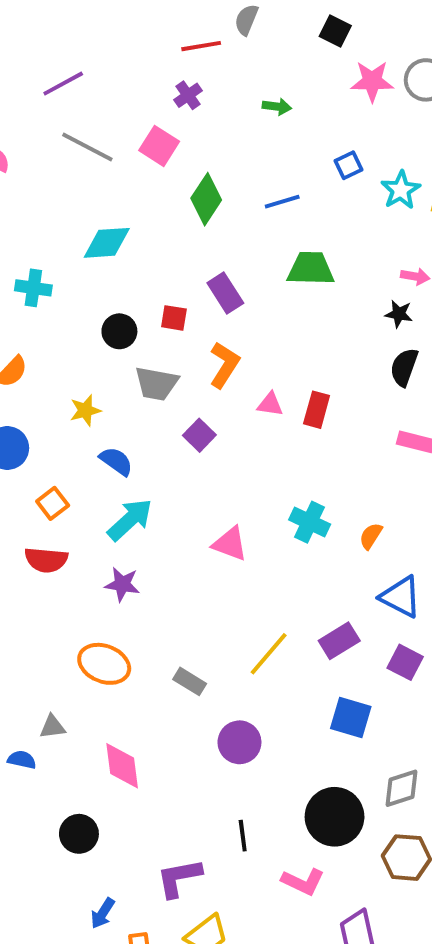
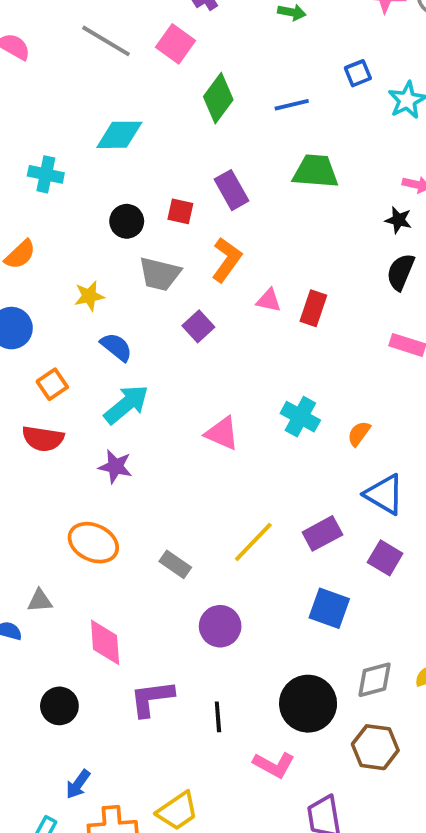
purple L-shape: (179, 878) -> (152, 698), moved

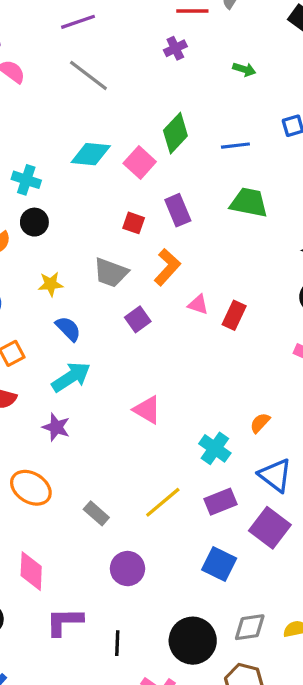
pink square: (175, 44) -> (140, 163), moved
black circle: (127, 221) -> (34, 222), moved
cyan cross: (300, 417) -> (215, 448), moved
purple square: (385, 558) -> (270, 528), size x1.4

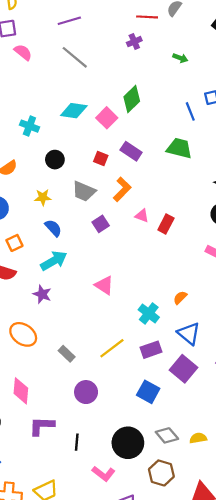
blue line: (235, 146) -> (190, 111), moved, turned 72
purple rectangle: (178, 210) -> (131, 151), turned -36
black circle: (34, 222) -> (55, 160), moved
gray diamond: (250, 627) -> (167, 435), turned 55

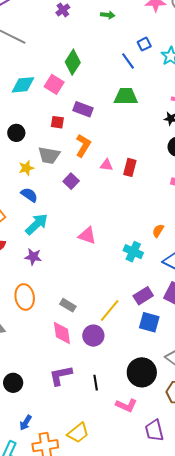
yellow star: (43, 197) -> (26, 168), moved
orange ellipse: (23, 334) -> (25, 297), turned 60
yellow line: (112, 348) -> (110, 311), moved
purple rectangle: (151, 350) -> (143, 296), moved
pink diamond: (21, 391) -> (62, 333), moved

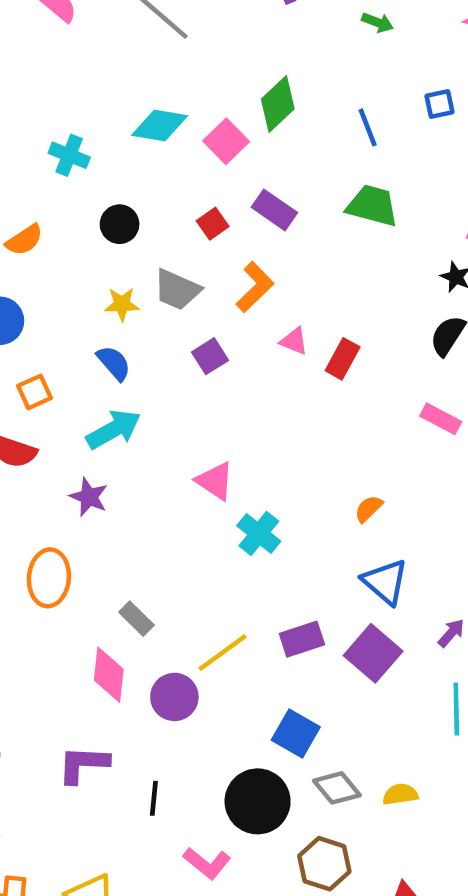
blue line: (128, 61) -> (368, 127), moved
red square: (57, 122) -> (213, 224), turned 32
cyan cross: (133, 252) -> (259, 533), moved
blue square: (149, 322) -> (296, 733), moved

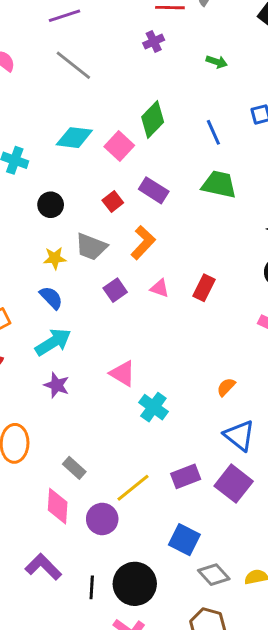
pink triangle: (294, 341) -> (160, 288), moved
purple star: (89, 497) -> (57, 385), moved
purple L-shape: (83, 764) -> (43, 567), turned 45
black circle: (258, 801) -> (135, 584), moved

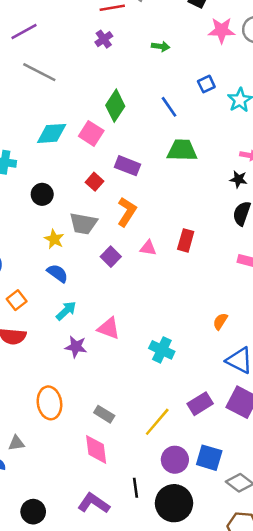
yellow star: (55, 258) -> (54, 239), turned -30
cyan arrow: (53, 342) -> (66, 311), size x0.7
pink triangle: (123, 373) -> (109, 328), moved
purple circle: (102, 519) -> (175, 460), moved
black line: (92, 587) -> (135, 488), moved

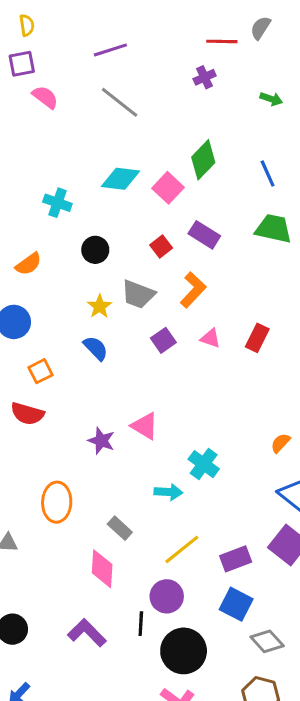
cyan arrow: (66, 311) -> (168, 492), moved, turned 35
purple rectangle: (200, 404) -> (236, 559), moved
purple circle: (175, 460) -> (167, 596), moved

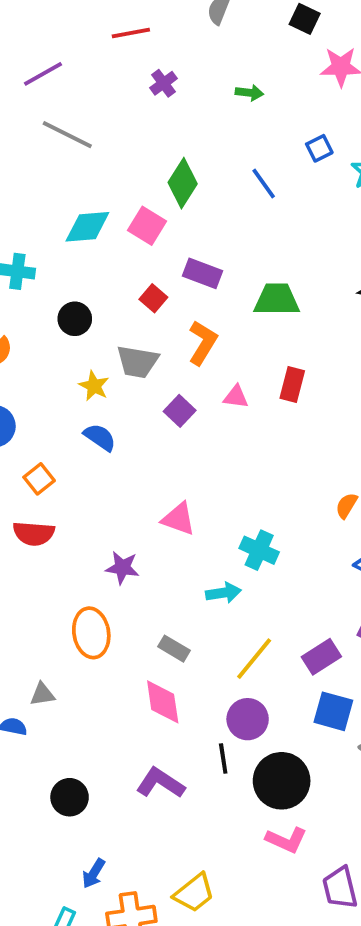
red line: (222, 41) -> (131, 33), moved
green trapezoid: (273, 229) -> (277, 300), moved
purple star: (101, 441) -> (122, 568), moved

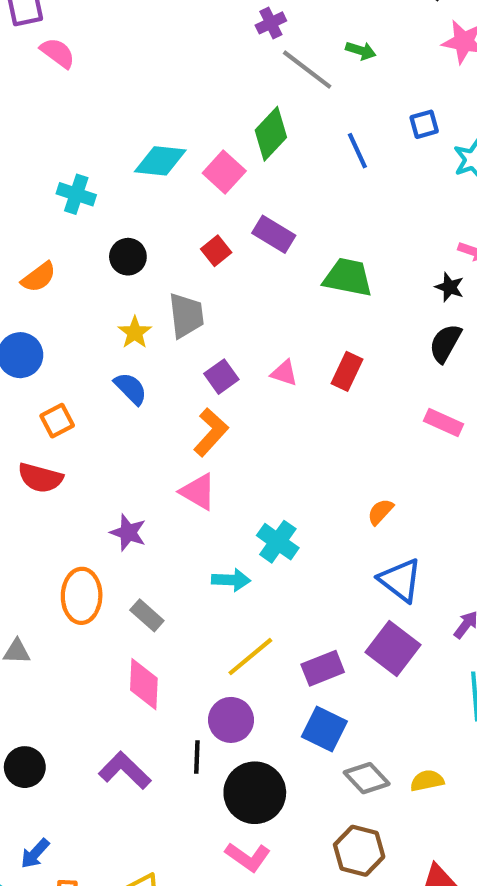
gray line: (67, 135) -> (307, 70), moved
orange L-shape: (203, 343) -> (211, 432), moved
gray trapezoid: (137, 362) -> (186, 315), turned -117
gray rectangle: (174, 649) -> (147, 615), moved

